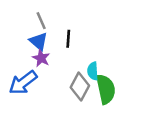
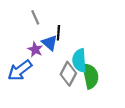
blue triangle: (39, 41) -> (50, 43), moved
cyan semicircle: (93, 71) -> (79, 60), size x1.5

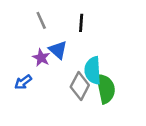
black line: (58, 33) -> (81, 23), moved
blue arrow: (20, 70) -> (23, 82), size x0.6

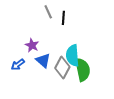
gray line: (41, 20) -> (48, 12), moved
blue triangle: (58, 50) -> (43, 60), moved

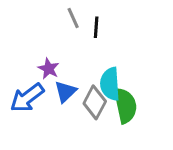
blue triangle: (43, 60) -> (65, 92), turned 35
blue arrow: (18, 65) -> (27, 98), size x1.6

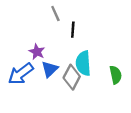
black line: (96, 27) -> (73, 30), moved
green semicircle: (125, 105) -> (116, 75), moved, size x0.7

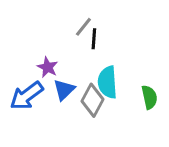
gray line: (55, 13) -> (83, 27), moved, turned 63

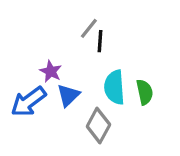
green semicircle: (149, 97) -> (145, 92), moved
gray diamond: (92, 100) -> (98, 125), moved

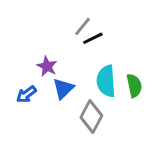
black line: (100, 41) -> (93, 38), turned 60
blue arrow: (28, 102) -> (26, 94), size x0.6

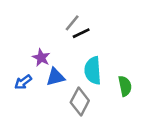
green semicircle: (134, 86) -> (125, 86), moved
blue triangle: (63, 89) -> (55, 77), turned 30

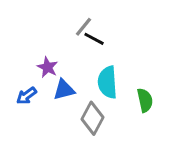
black line: (81, 33) -> (94, 39), turned 54

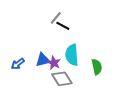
purple star: (47, 67) -> (54, 63), moved
gray diamond: (92, 118) -> (62, 79), turned -60

